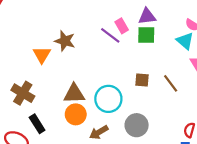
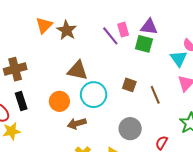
orange triangle: (42, 55) -> (44, 25), moved
brown cross: (23, 93) -> (15, 69), turned 30
brown triangle: (74, 94) -> (78, 70), moved
gray circle: (137, 125) -> (130, 129), moved

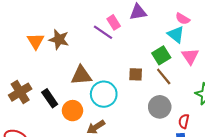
green square: (144, 44) -> (161, 55), moved, turned -30
black rectangle: (21, 101) -> (50, 98), moved
gray circle: (130, 129) -> (160, 107), moved

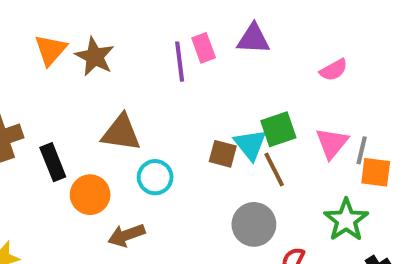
pink semicircle: (183, 19) -> (334, 70), turned -72
purple line: (103, 32) -> (180, 62), turned 36
cyan triangle: (176, 34) -> (250, 145), moved
cyan circle: (104, 94) -> (155, 177), size x0.7

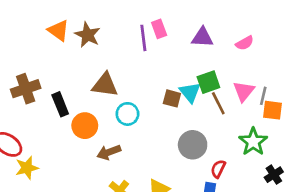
purple triangle: (253, 39) -> (202, 37), moved
orange triangle: (51, 50) -> (58, 30), turned -35
brown line: (274, 169) -> (218, 103), moved

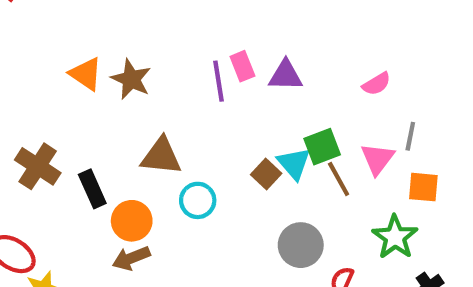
purple triangle: (202, 37) -> (285, 75), moved
brown cross: (26, 89) -> (38, 166), turned -36
gray line: (263, 96) -> (410, 136), moved
brown square: (172, 98) -> (266, 174), turned 30
brown arrow: (109, 152) -> (131, 258), moved

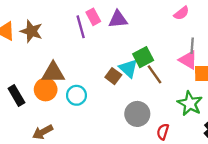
pink semicircle: (376, 84) -> (181, 13), moved
pink triangle: (377, 159) -> (188, 60), moved, turned -30
orange circle: (132, 221) -> (46, 90), moved

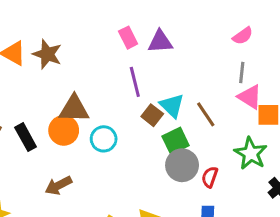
purple line: (81, 27) -> (135, 82), moved
gray line: (192, 46) -> (242, 72), moved
green square: (143, 57) -> (176, 141), moved
red semicircle: (163, 132) -> (210, 177), moved

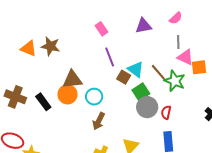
purple triangle: (160, 42) -> (144, 26), moved
green star: (251, 153) -> (175, 81), moved
brown arrow: (58, 186) -> (99, 121), moved, turned -30

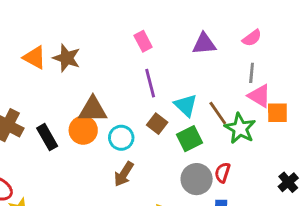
brown square: (124, 77) -> (157, 124), moved
gray circle: (147, 107) -> (197, 179), moved

